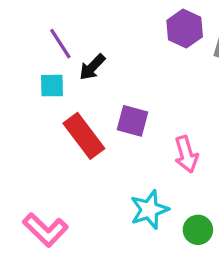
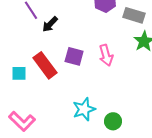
cyan square: (52, 86) -> (19, 73), moved
pink arrow: (186, 154) -> (106, 55), moved

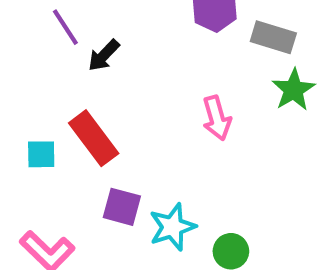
purple square: (74, 56) -> (122, 207), moved

